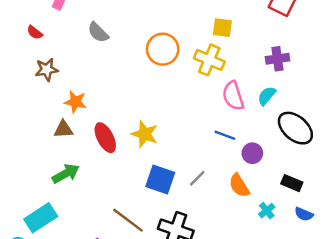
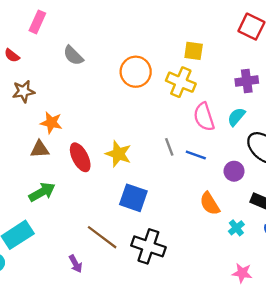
purple circle: (252, 153) -> (234, 171), moved
gray line: (197, 178) -> (169, 147), moved, turned -66

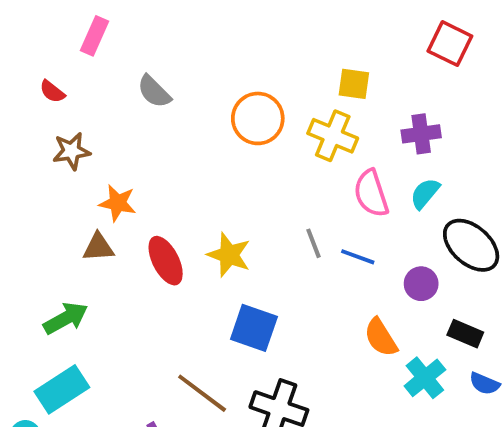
purple cross: (247, 81) -> (421, 134), moved
green arrow: (42, 192) -> (66, 318), moved
cyan cross: (236, 228) -> (425, 378), size x1.5

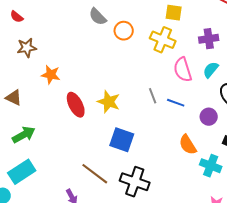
gray semicircle: (154, 92) -> (98, 17), moved
orange circle: (258, 118) -> (124, 31), size x0.7
brown triangle: (98, 247) -> (14, 98), moved, turned 30
cyan cross: (425, 378) -> (211, 166), turned -30

